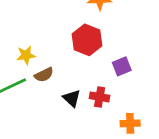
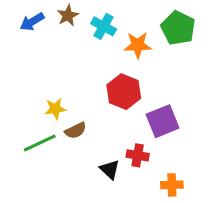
purple square: (122, 66) -> (163, 121), size x1.5
black triangle: (72, 98) -> (110, 169), moved

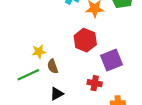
brown semicircle: (76, 131) -> (53, 66), turned 96
black triangle: (110, 169) -> (57, 94), moved, turned 48

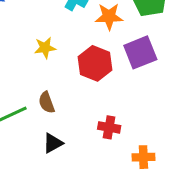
yellow star: (39, 52) -> (45, 48), moved
purple square: (112, 60) -> (140, 52), moved

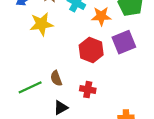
yellow star: (45, 48) -> (41, 24), moved, size x1.5
red cross: (109, 127) -> (88, 90), moved

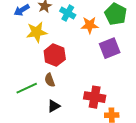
red hexagon: (91, 50) -> (55, 55), moved
red cross: (88, 90) -> (95, 97), moved, size x1.5

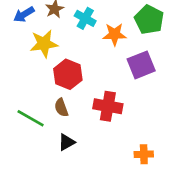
green line: (27, 88) -> (31, 118), turned 55
red cross: (95, 97) -> (108, 106), moved

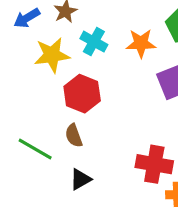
cyan cross: (85, 18) -> (94, 42), moved
red cross: (108, 106) -> (154, 164), moved

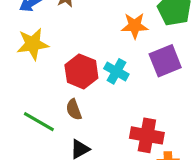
cyan cross: (94, 42) -> (116, 71), moved
yellow star: (52, 55) -> (33, 44), moved

